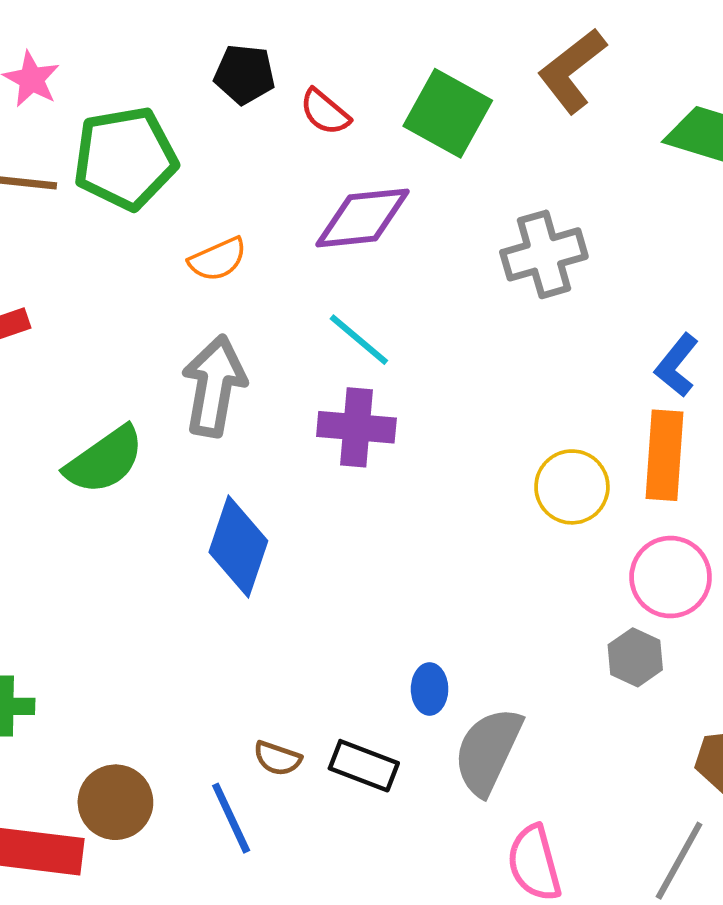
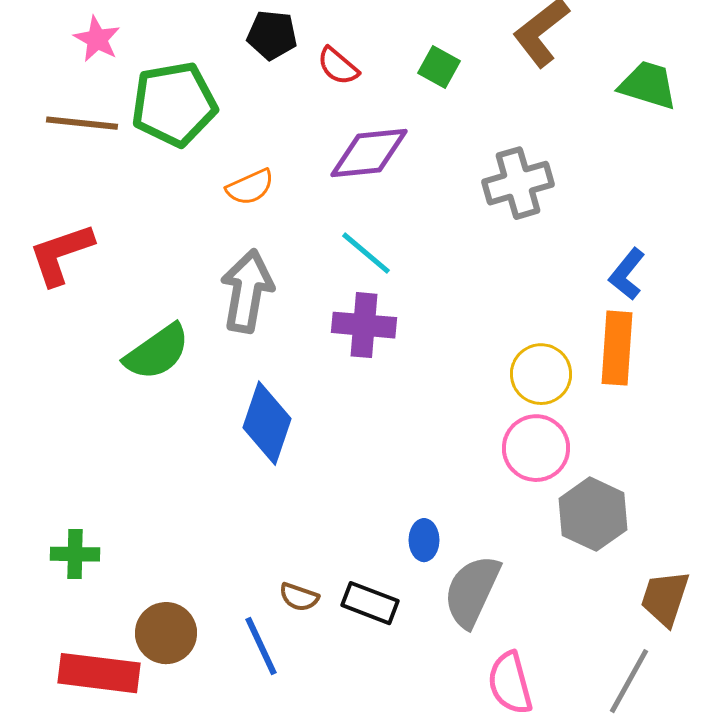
green square: (448, 113) -> (439, 67), size x0.6
pink circle: (671, 577) -> (536, 448), moved
gray hexagon: (635, 657) -> (593, 514), size x1.5

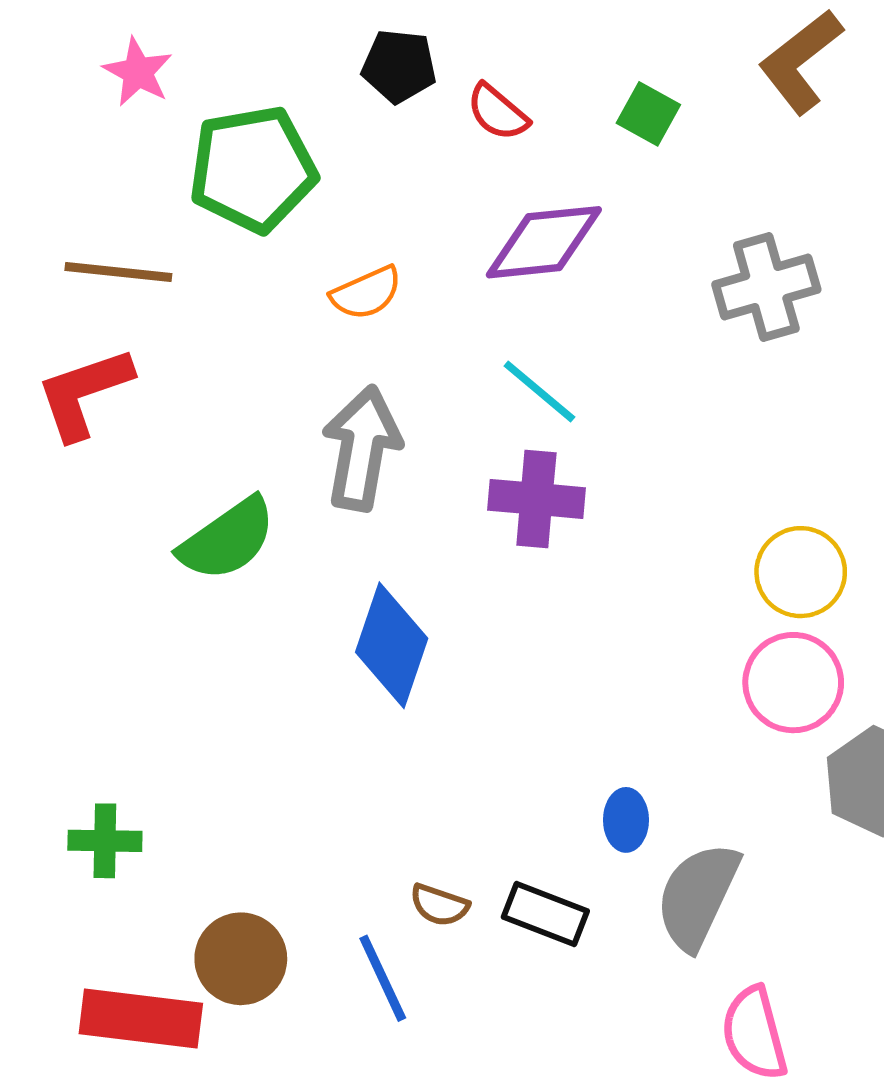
brown line: (82, 123) -> (118, 272), moved

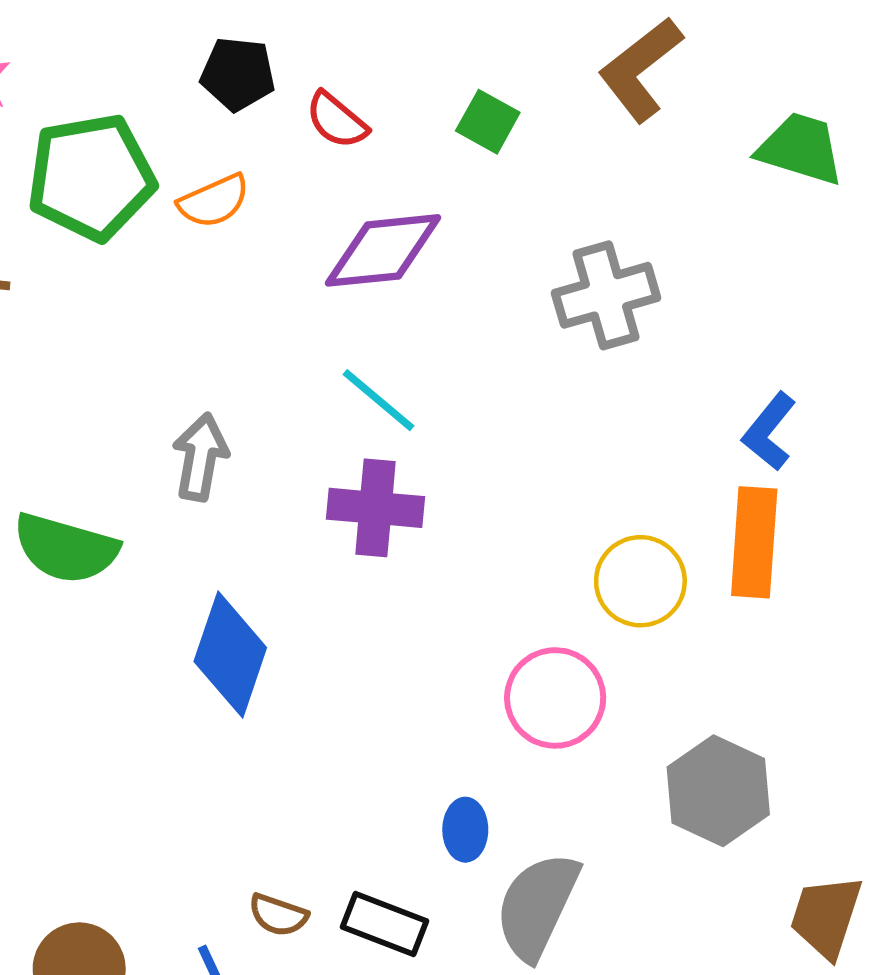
orange semicircle: (366, 293) -> (214, 201), moved
gray arrow: (362, 448) -> (200, 457), size x0.7
green semicircle: (227, 539) -> (66, 548), turned 51
pink circle: (793, 683) -> (555, 698), moved

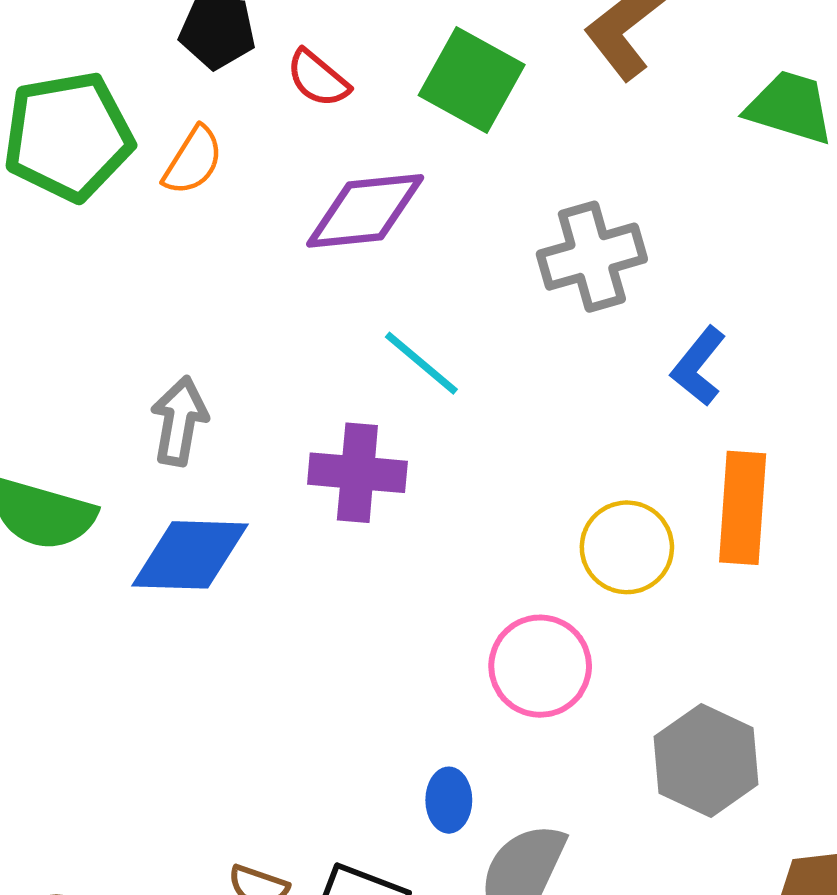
green square: (488, 122) -> (472, 80), size x1.6
orange semicircle: (214, 201) -> (193, 161), turned -34
cyan line: (379, 400) -> (421, 363), moved
blue L-shape: (769, 432) -> (698, 366), moved
blue diamond: (230, 655) -> (190, 555), moved, turned 73

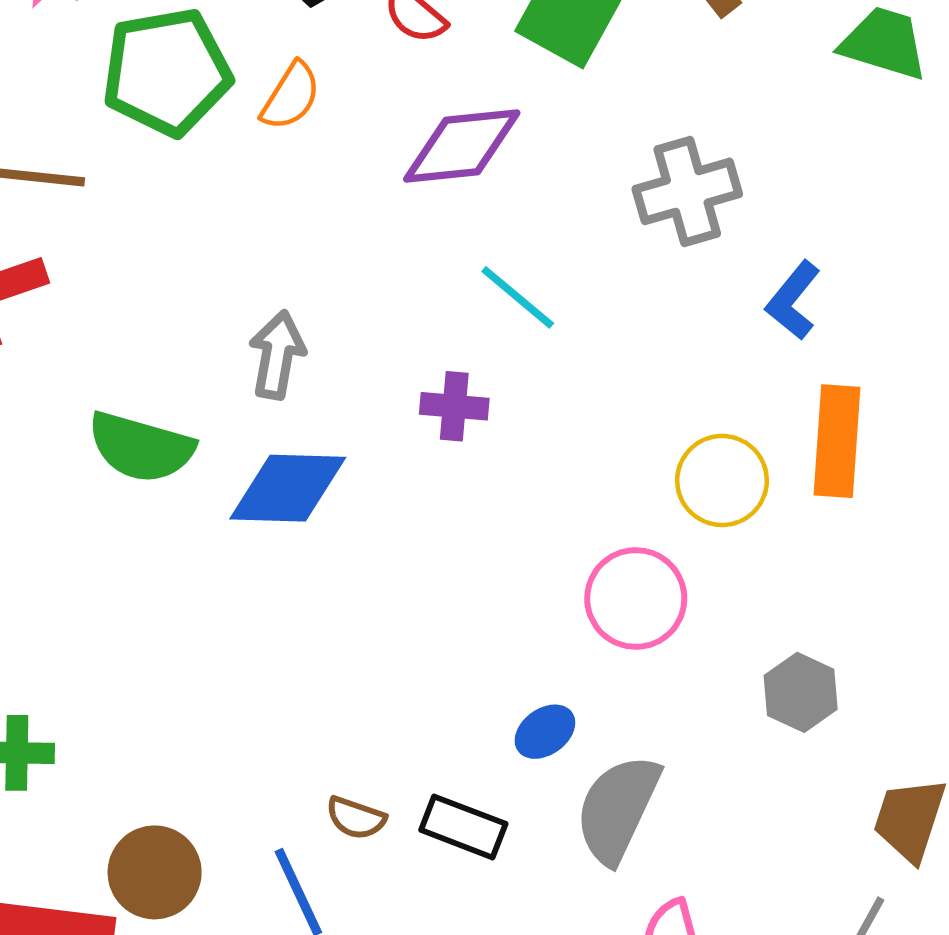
purple cross: (357, 473) -> (454, 406), size x0.7
gray hexagon: (706, 760) -> (801, 692), size x0.7
blue ellipse: (449, 800) -> (545, 732), turned 54

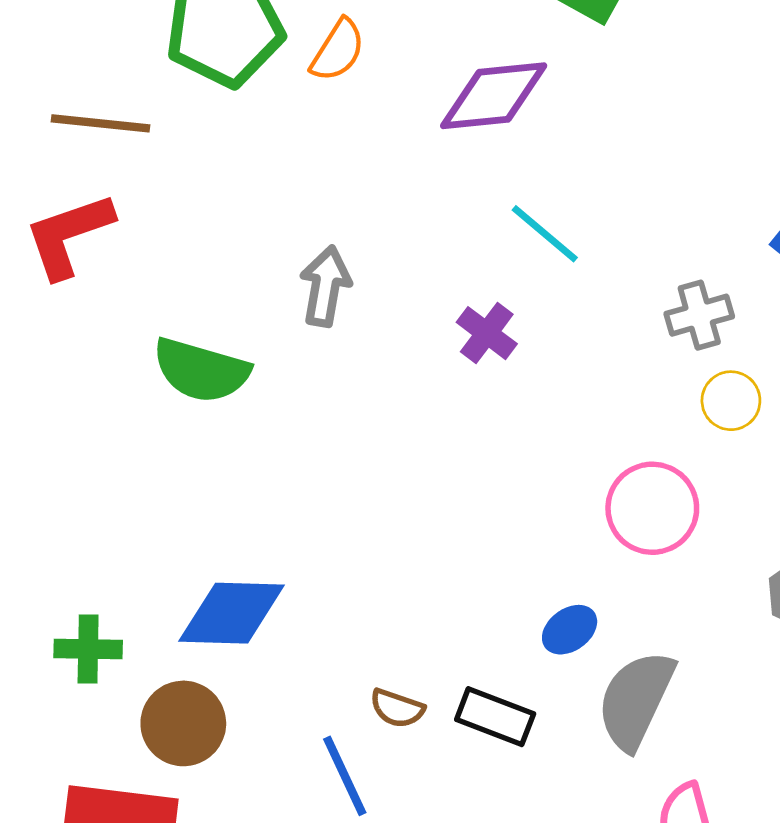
gray cross: (687, 191) -> (699, 315), moved, size x0.7
purple cross: (454, 406) -> (487, 333), turned 32
yellow circle: (722, 480) -> (731, 401), size x0.7
blue diamond: (288, 488) -> (232, 613), moved
brown circle: (155, 872) -> (183, 723), moved

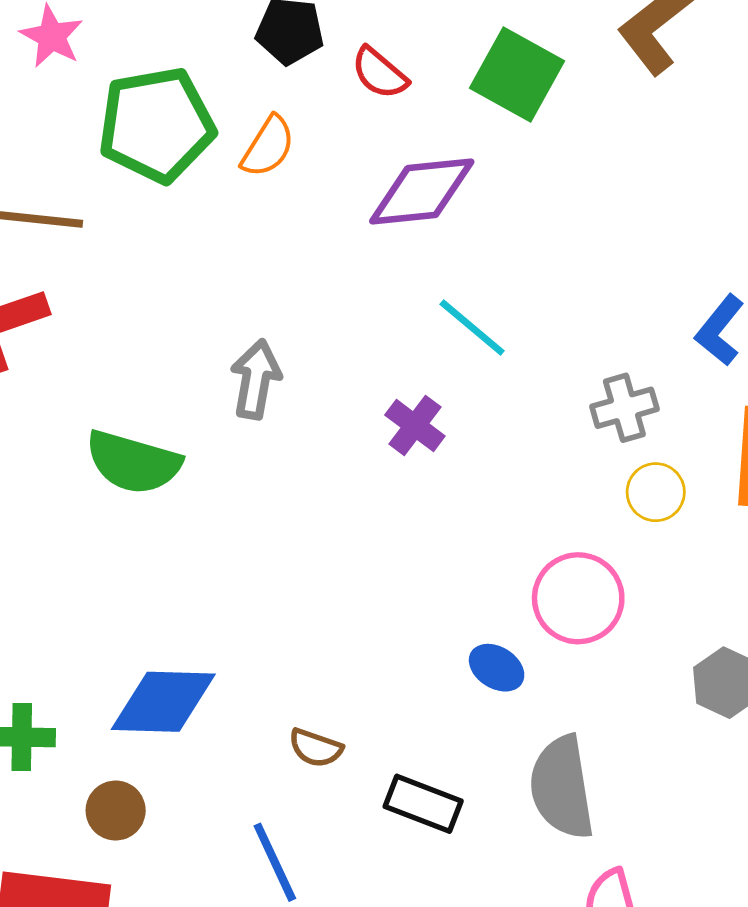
blue ellipse: (570, 630) -> (497, 668), moved, turned 68
gray semicircle: (636, 700) -> (562, 787), turned -34
brown semicircle: (397, 708) -> (316, 748), moved
brown circle: (183, 723) -> (116, 811), size x0.7

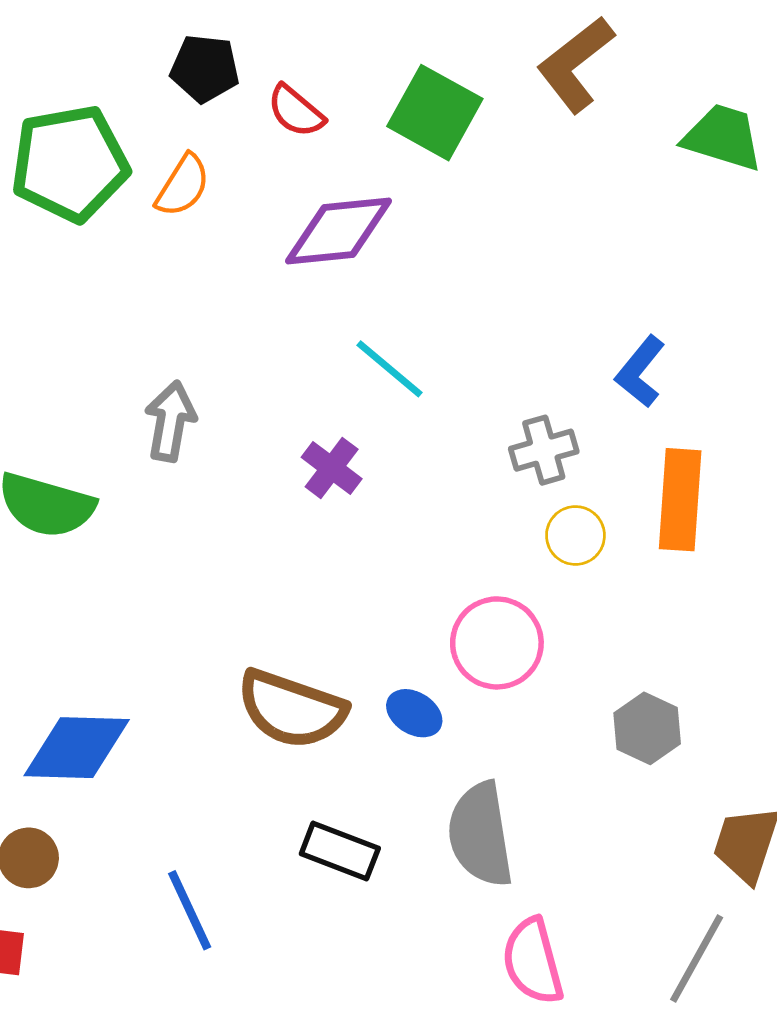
brown semicircle: (316, 748) -> (292, 709), moved, size x2.0

